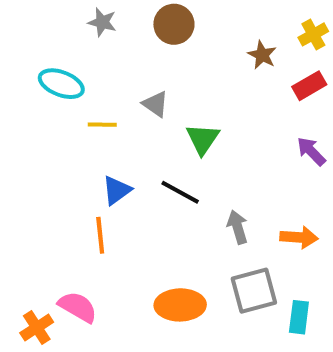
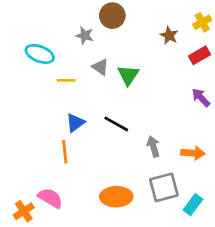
gray star: (102, 22) -> (85, 35), moved
green triangle: (203, 139) -> (128, 75), moved
cyan rectangle: (299, 317) -> (193, 205), turned 30

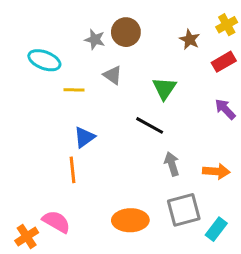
brown circle: (112, 16) -> (126, 32), moved
green triangle: (128, 75) -> (164, 88), moved
black line: (116, 124) -> (150, 125), moved

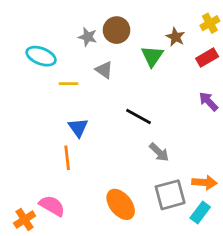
green triangle: (164, 88) -> (152, 56), moved
blue triangle: (84, 137) -> (78, 128), turned -30
gray arrow: (172, 164) -> (159, 152), turned 150
orange arrow: (216, 171) -> (204, 182), moved
orange ellipse: (130, 220) -> (121, 204), turned 52

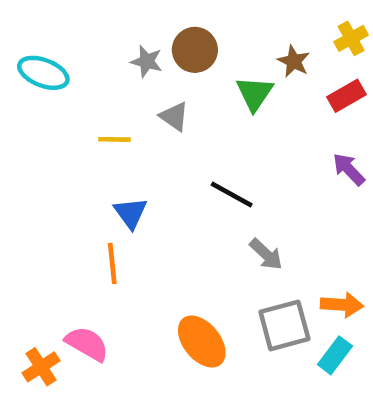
cyan ellipse: (41, 56) -> (43, 73), moved

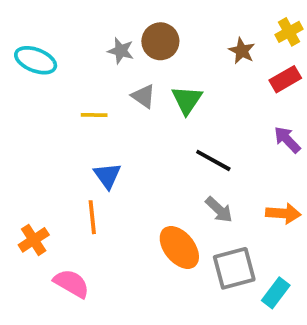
green triangle: (255, 93) -> (187, 100), moved
black line: (232, 195) -> (213, 160), moved
orange arrow: (342, 305) -> (283, 213), moved
orange ellipse: (202, 342) -> (179, 247), moved
orange cross: (41, 367) -> (34, 240), moved

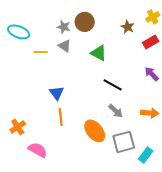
gray triangle: (143, 96) -> (65, 46), moved
green triangle: (187, 100) -> (99, 53), turned -36
yellow line: (94, 115) -> (41, 52), moved
orange line: (92, 217) -> (61, 117), moved

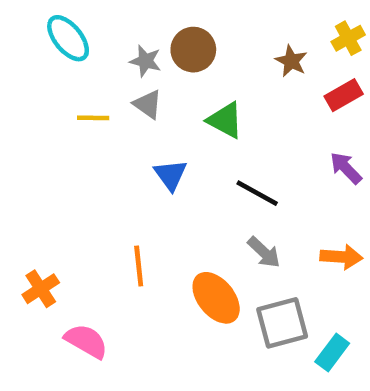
cyan ellipse: (19, 32) -> (68, 38), moved, turned 30
blue triangle: (57, 93) -> (171, 175), moved

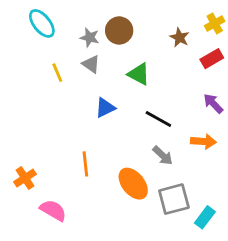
yellow line: (93, 118) -> (57, 73), turned 66
blue triangle: (171, 175) -> (105, 108), turned 40
orange arrow: (341, 257) -> (203, 141), moved

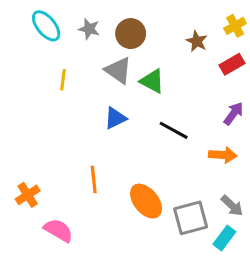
gray star: (90, 38) -> (89, 29), moved
gray triangle: (91, 64) -> (118, 70), moved, size x1.4
yellow line: (57, 73) -> (63, 80), turned 30
purple arrow: (213, 104) -> (234, 113), turned 80
gray arrow: (163, 156) -> (232, 206), moved

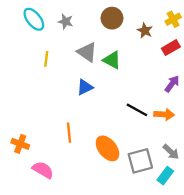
brown circle: (131, 34) -> (112, 18), moved
black line: (174, 130) -> (137, 110), moved
orange cross: (28, 195) -> (20, 144), turned -36

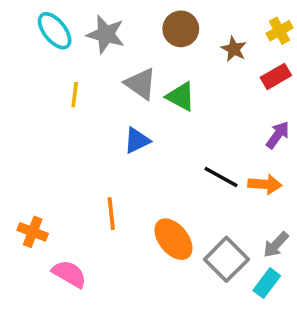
gray star: (66, 22) -> (106, 34), size x1.5
gray arrow: (171, 152) -> (276, 245), turned 90
gray square: (140, 161) -> (226, 259), turned -30

